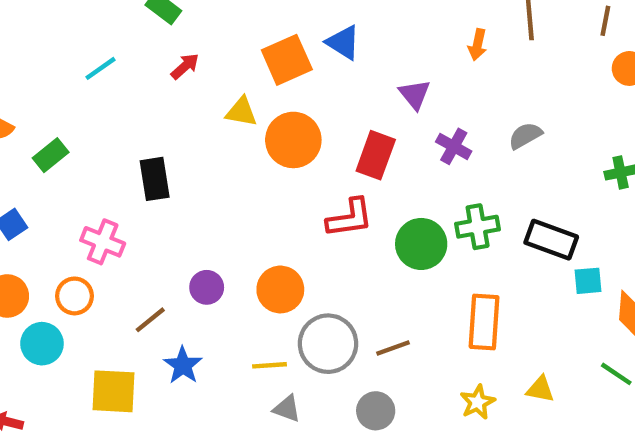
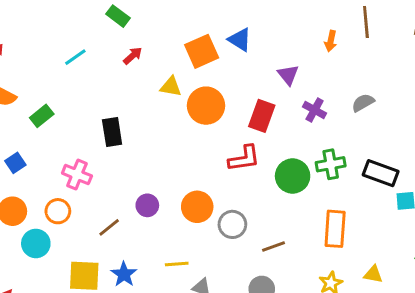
gray circle: (328, 344) -> (232, 224), moved, size x0.7
blue star: (183, 365) -> (124, 274), moved
yellow line: (270, 365) -> (177, 264), moved

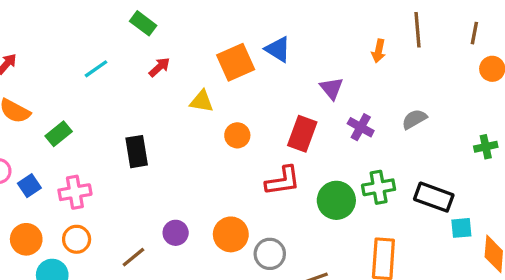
orange circle: (206, 106) -> (237, 135), moved, size x0.6
pink cross: (77, 175) -> (75, 192), moved, turned -32

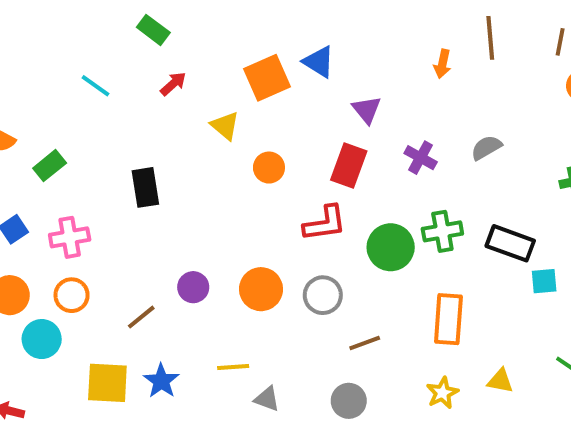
cyan line: (96, 69) -> (95, 86), turned 70
purple triangle: (331, 88) -> (367, 110), moved
yellow triangle: (202, 101) -> (225, 126), turned 30
gray circle: (270, 254) -> (323, 295), moved

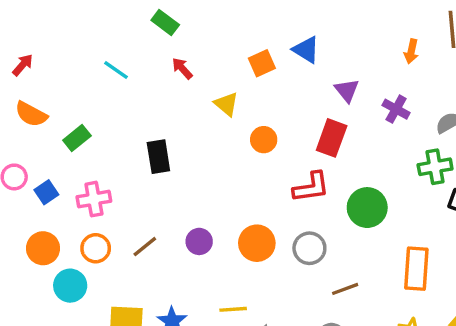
orange square: (267, 78) -> (262, 63), size x0.7
red arrow: (173, 84) -> (182, 68), turned -90
purple cross: (421, 158) -> (396, 109), moved
green cross: (442, 231) -> (435, 167), moved
brown line: (141, 317) -> (145, 247), moved

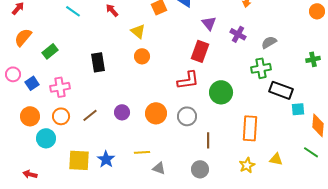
orange semicircle: (31, 114) -> (23, 37), turned 102
orange circle: (264, 140) -> (142, 56), moved
brown line: (345, 289) -> (208, 140), turned -70

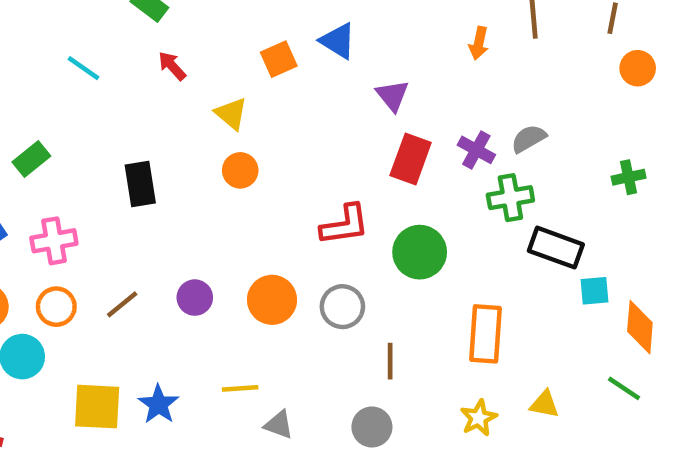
purple cross: (238, 34) -> (476, 150), moved
red rectangle: (200, 51) -> (411, 159), moved

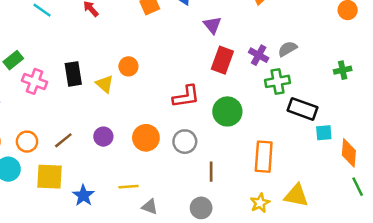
yellow triangle: (231, 114) -> (105, 84), moved
pink cross: (54, 241) -> (34, 81), moved, turned 30
green line: (624, 388) -> (358, 187), moved, turned 30
yellow triangle: (545, 404) -> (296, 195), size x1.5
yellow square: (97, 407) -> (50, 177), moved

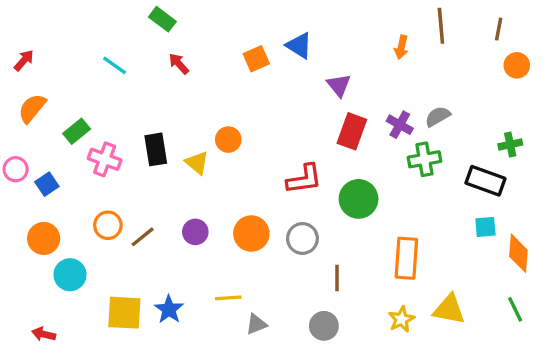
black rectangle: (303, 109) -> (485, 181), moved
orange circle: (27, 142) -> (108, 225), moved
yellow square: (50, 177) -> (124, 313), moved
green line: (358, 187) -> (515, 309), moved
gray triangle: (150, 207) -> (256, 324), turned -42

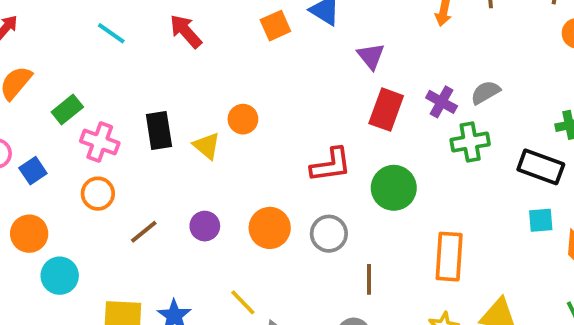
red arrow: (179, 64) -> (186, 31), size x1.4
orange circle: (108, 225) -> (98, 194), moved
yellow line: (228, 298) -> (243, 302), turned 50

